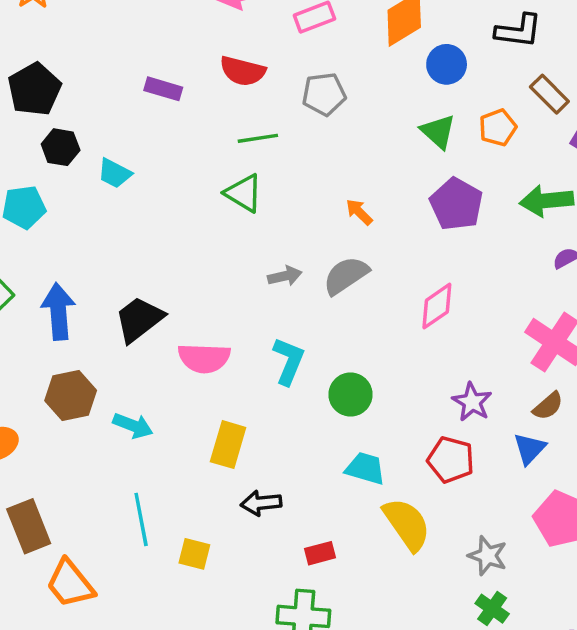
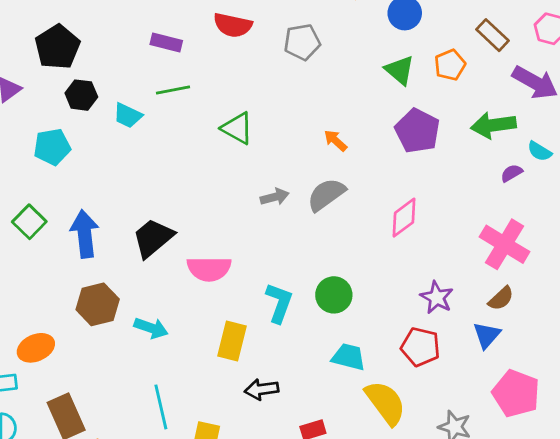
green line: (258, 138) -> (173, 90), moved
cyan L-shape: (289, 361) -> (279, 303), moved

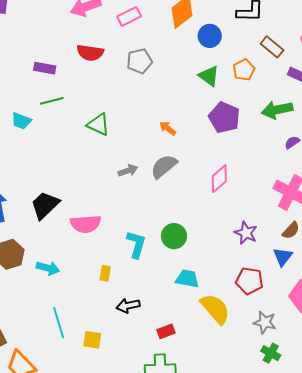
yellow rectangle: (232, 341) -> (105, 273), size x0.6
red pentagon: (420, 347) -> (249, 281), moved

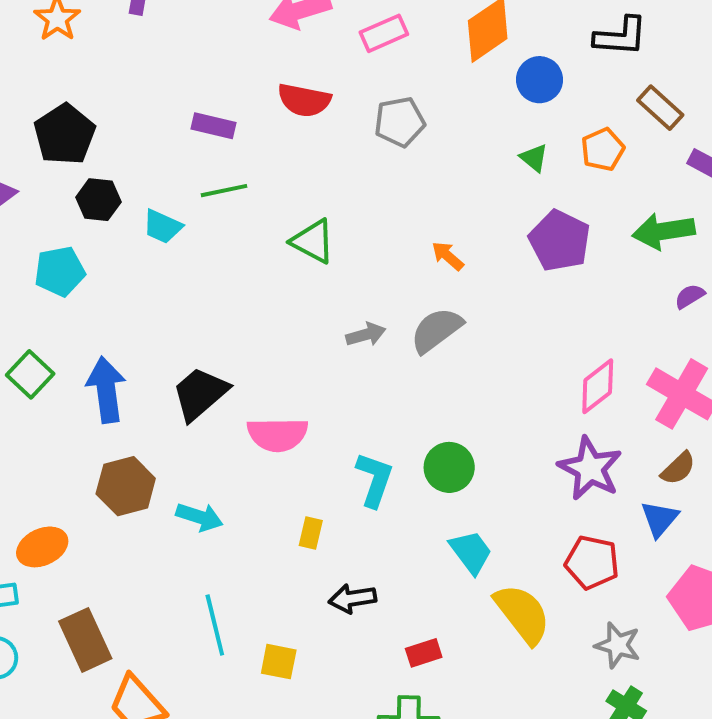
green triangle: (209, 76) -> (534, 158), size x0.7
pink diamond: (219, 179) -> (598, 386), moved
purple star: (246, 233) -> (590, 468), size x1.4
cyan trapezoid: (187, 279) -> (471, 552), turned 40

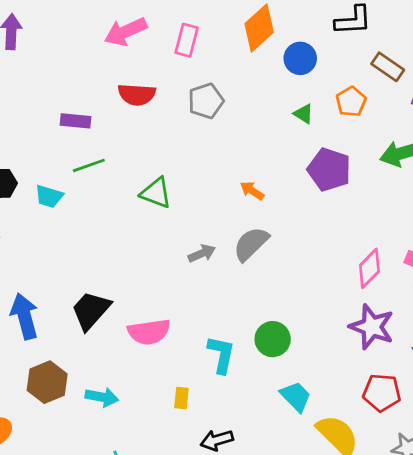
pink rectangle: (384, 33) -> (187, 40), turned -44

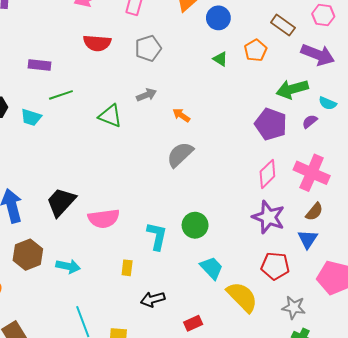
purple rectangle: (75, 121) -> (39, 65), moved
purple pentagon: (329, 170) -> (271, 124), moved
gray arrow: (202, 253) -> (146, 95), moved

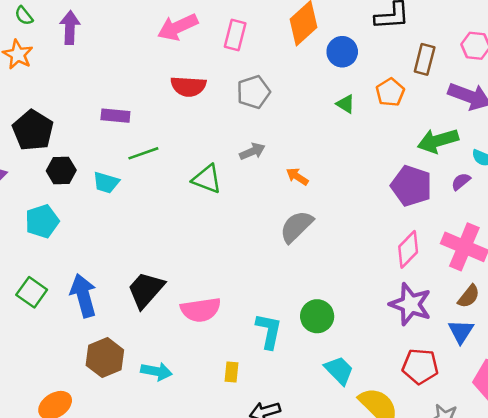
brown rectangle: (283, 25) -> (425, 59), turned 70

